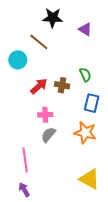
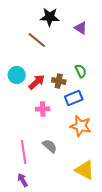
cyan circle: (18, 60) -> (17, 75), moved
blue rectangle: (92, 103) -> (74, 98), moved, turned 54
gray semicircle: (48, 135) -> (50, 146), moved, turned 91

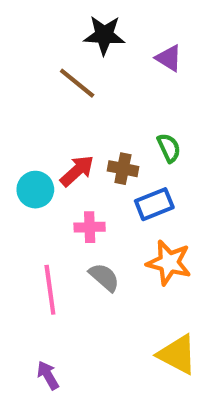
cyan circle: (17, 75) -> (35, 190), moved
gray semicircle: (50, 146) -> (104, 277), moved
pink line: (24, 152) -> (50, 290), moved

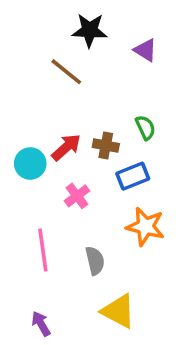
pink cross: (90, 227) -> (77, 196), turned -35
gray semicircle: (104, 277) -> (95, 261), moved, turned 36
yellow triangle: (177, 354) -> (118, 311), moved

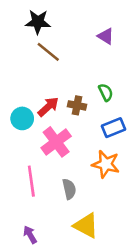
black star: (90, 30) -> (38, 22), moved
blue rectangle: (133, 176) -> (114, 128), moved
pink cross: (77, 196) -> (56, 142), size x1.6

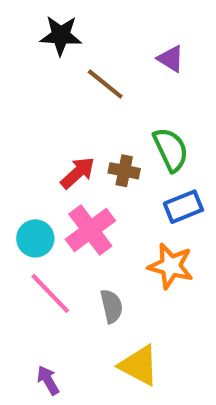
brown line: (48, 52) -> (105, 84), moved
green semicircle: (106, 92) -> (171, 150), size x1.5
cyan circle: (22, 118) -> (35, 238), moved
pink line: (31, 181) -> (50, 293), turned -36

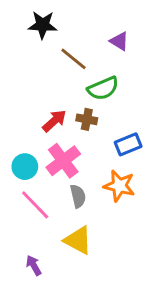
green semicircle: (171, 150) -> (103, 88), moved, turned 92
gray semicircle: (112, 306) -> (78, 196), moved
yellow triangle: (139, 365) -> (78, 240), moved

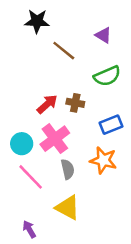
green semicircle: (103, 88) -> (107, 76), moved

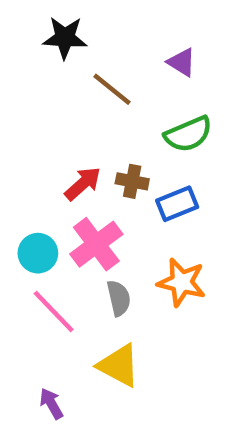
blue rectangle: (111, 125) -> (177, 204), moved

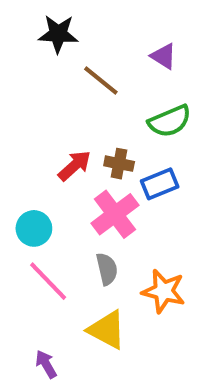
pink cross: (96, 244) -> (115, 214), moved
orange star: (182, 282) -> (164, 291), moved

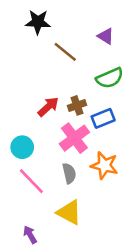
brown cross: (119, 164) -> (77, 105), turned -30
orange star: (164, 291) -> (104, 165), moved

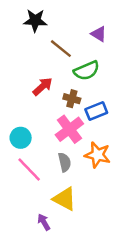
green semicircle: (110, 78) -> (87, 71), moved
brown cross: (77, 105) -> (72, 99), turned 35
red arrow: (48, 107) -> (43, 86), moved
purple arrow: (30, 235) -> (44, 222), moved

